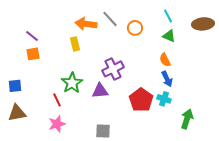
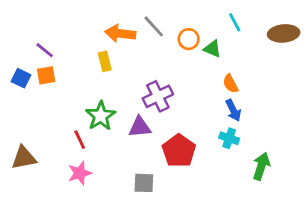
green triangle: (169, 36) -> (212, 49), moved
blue square: (15, 86) -> (21, 78), moved, turned 32
red pentagon: (141, 100) -> (179, 151), moved

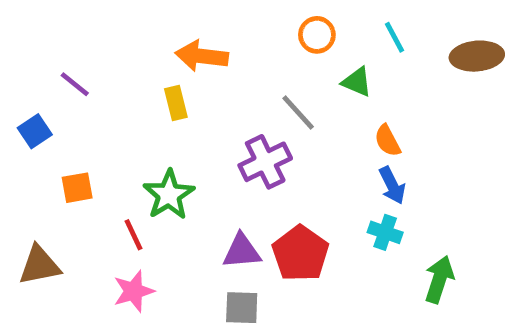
gray line: (154, 26) -> (298, 112), moved
orange circle: (189, 39) -> (317, 35), moved
orange square: (46, 75) -> (77, 188), moved
blue square: (21, 78) -> (35, 131), turned 30
purple triangle: (140, 127) -> (242, 251), moved

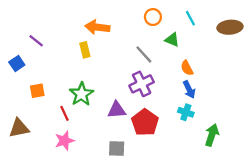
purple cross: (265, 162) -> (142, 84), moved
purple triangle: (242, 251) -> (117, 110), moved

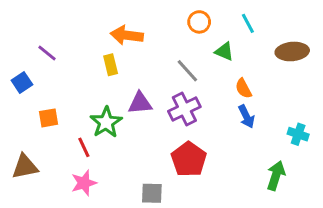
brown ellipse: (230, 27) -> (292, 51), moved
purple triangle: (117, 110) -> (140, 103), moved
cyan cross: (186, 112) -> (298, 134), moved

